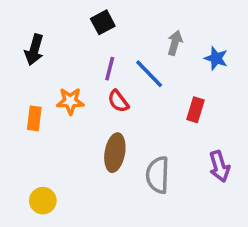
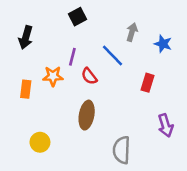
purple line: (110, 69) -> (72, 57), moved
gray semicircle: (158, 175) -> (122, 150), moved
yellow circle: (43, 201) -> (40, 142), moved

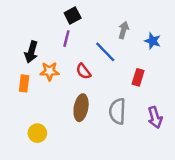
black arrow: (26, 37) -> (31, 52), moved
purple line: (72, 57) -> (66, 39), moved
gray semicircle: (122, 150) -> (117, 111), moved

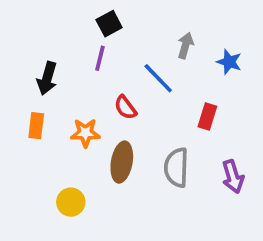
orange star: (49, 71) -> (85, 133), moved
yellow circle: (37, 133) -> (71, 202), moved

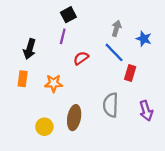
blue line: (158, 78) -> (114, 52), moved
red semicircle: (125, 107) -> (81, 58), moved, turned 91
brown ellipse: (122, 162) -> (74, 118), moved

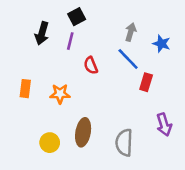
black arrow: (30, 49) -> (42, 33), moved
red semicircle: (81, 58) -> (91, 65), turned -77
gray semicircle: (111, 105) -> (124, 143), moved

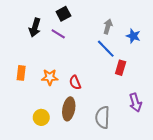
purple line: (70, 41) -> (58, 34), turned -72
red semicircle: (91, 65) -> (75, 82), moved

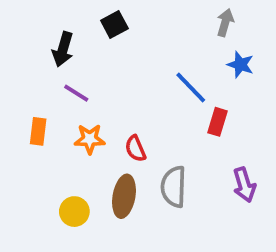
gray arrow: (108, 26) -> (225, 23), moved
purple line: (58, 34) -> (76, 93), moved
gray semicircle: (103, 117) -> (174, 187), moved

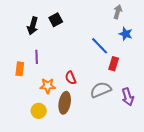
black square: (114, 24) -> (56, 20), moved
purple line: (76, 93) -> (37, 57), moved, turned 56
orange star: (90, 139) -> (48, 86), moved
gray semicircle: (174, 187) -> (101, 90), moved, turned 65

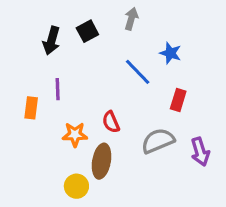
gray arrow: (118, 12) -> (131, 19), moved
blue star: (126, 34) -> (170, 53), moved
blue line: (100, 46) -> (138, 72), moved
yellow circle: (39, 111) -> (76, 186), moved

